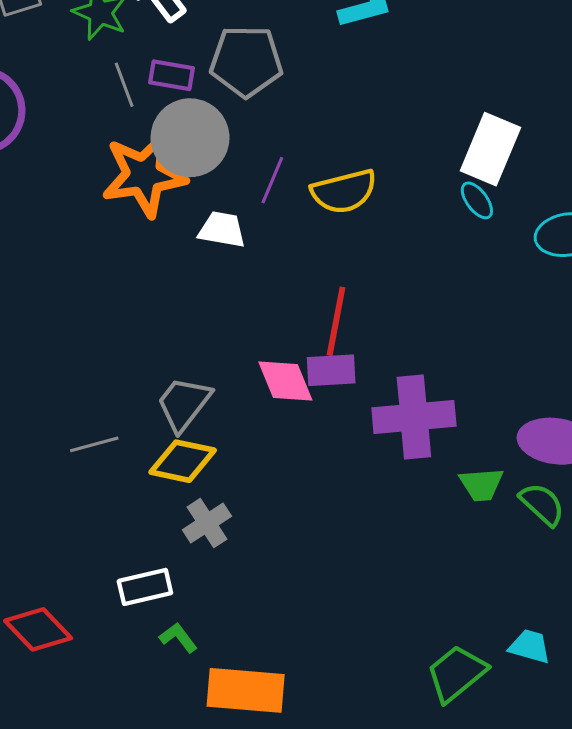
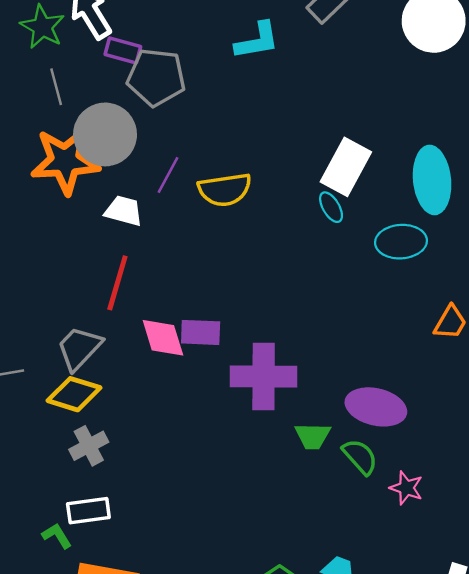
purple rectangle: (171, 75) -> (123, 51), moved
red line: (336, 321) -> (117, 283), moved
white rectangle: (145, 587) -> (88, 511), moved

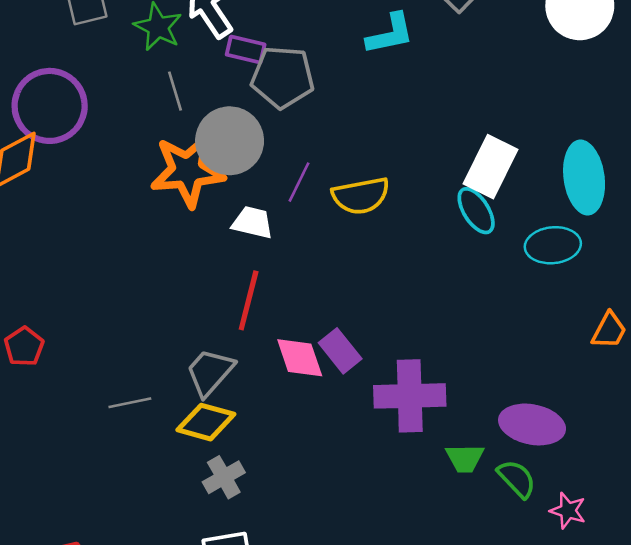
cyan ellipse: (331, 207) -> (476, 211), size x1.4
purple rectangle: (201, 332) -> (340, 351), turned 51

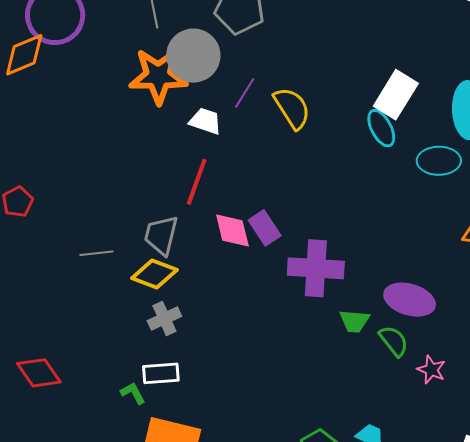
yellow semicircle: (361, 196) -> (292, 108), turned -117
gray trapezoid: (210, 372) -> (161, 235), turned -33

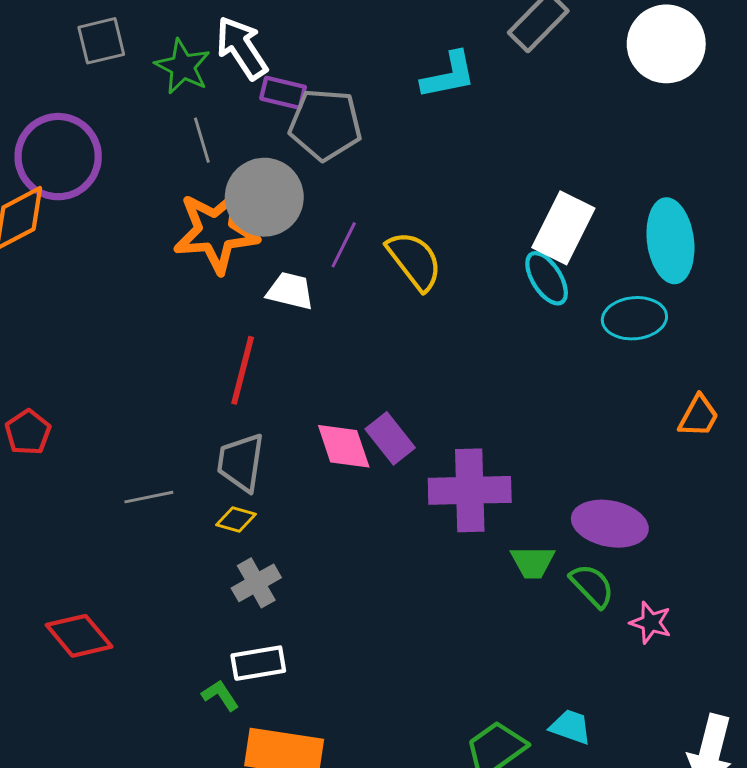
red line: (197, 182) -> (243, 370), moved
yellow diamond: (154, 274) -> (236, 520), size x0.6
red diamond: (39, 373) -> (79, 636), moved

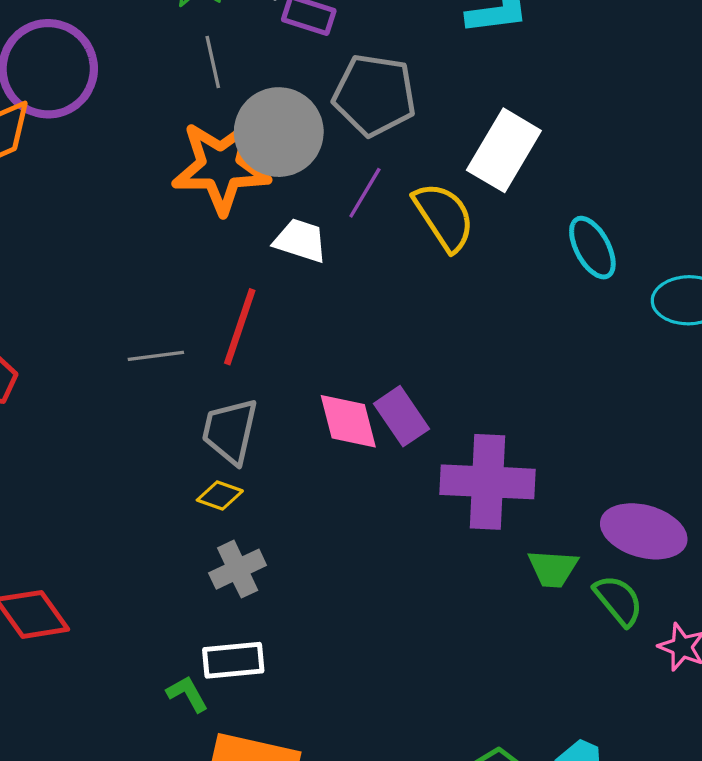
gray pentagon: (325, 124) -> (374, 95), moved
white rectangle: (563, 228) -> (504, 150), moved
gray line: (149, 497) -> (156, 356), moved

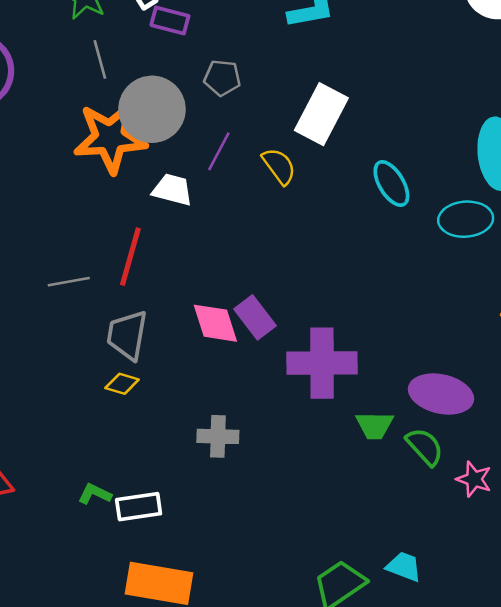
gray pentagon: (374, 95) -> (222, 78), size x0.6
yellow semicircle: (444, 217) -> (279, 166), size x0.7
gray cross: (238, 569) -> (218, 436), moved, turned 30
green L-shape: (187, 694) -> (95, 494), moved, turned -32

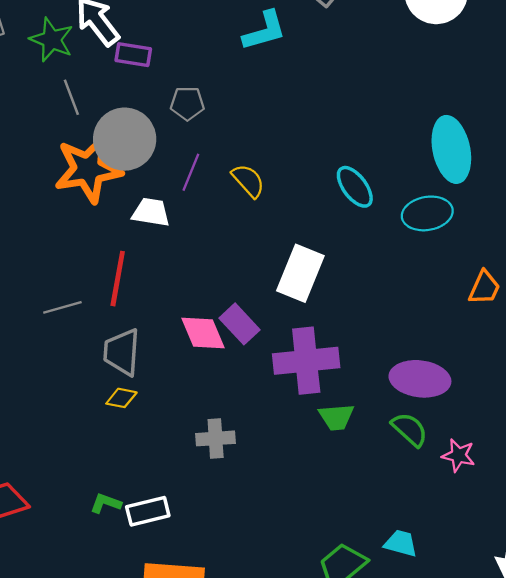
white rectangle: (321, 114) -> (300, 273), moved
green trapezoid: (374, 425) -> (336, 417), moved

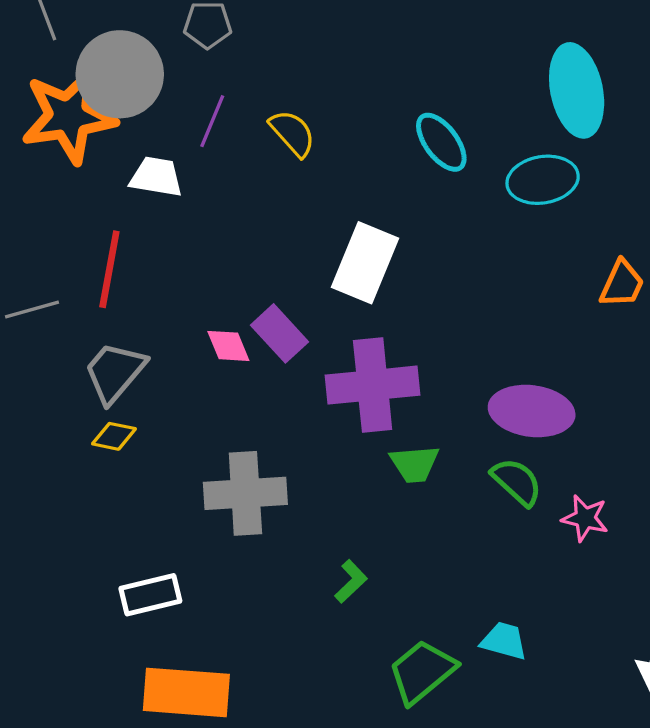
pink diamond: (203, 333) -> (228, 346), size x0.7
gray trapezoid: (122, 352) -> (115, 372), turned 36
gray cross: (216, 438) -> (245, 493), size x1.5
green L-shape: (106, 503) -> (351, 581), moved, turned 116

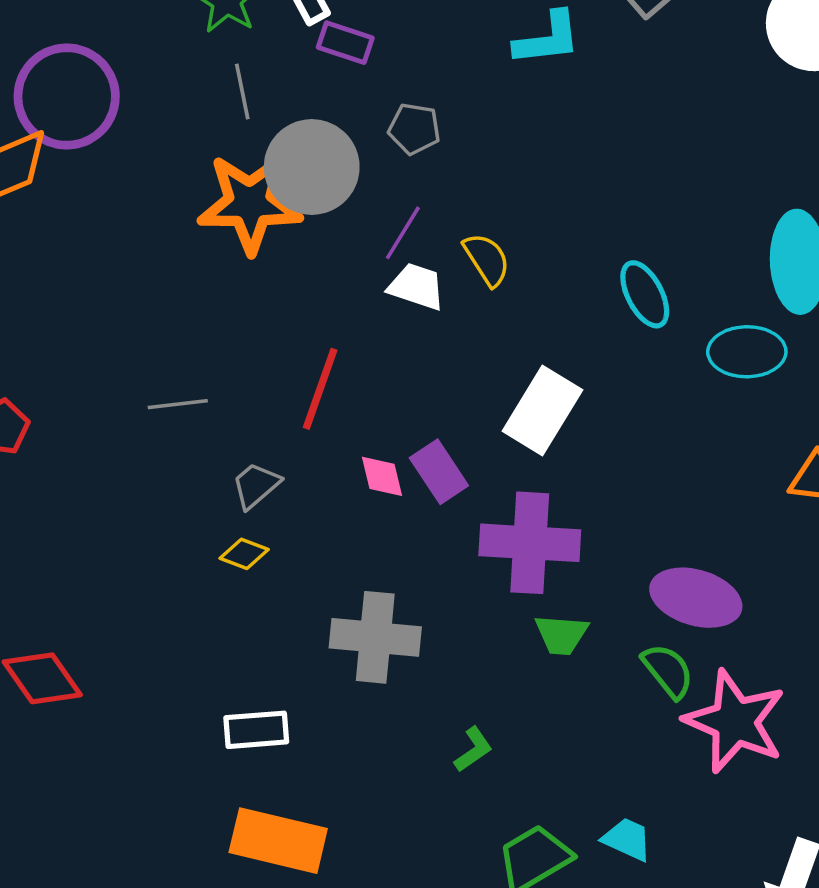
white trapezoid: (156, 177) -> (417, 287), moved
red line: (109, 269) -> (320, 389), moved
gray trapezoid: (115, 372) -> (256, 485), size x0.7
pink star: (585, 518) -> (735, 722), size x2.0

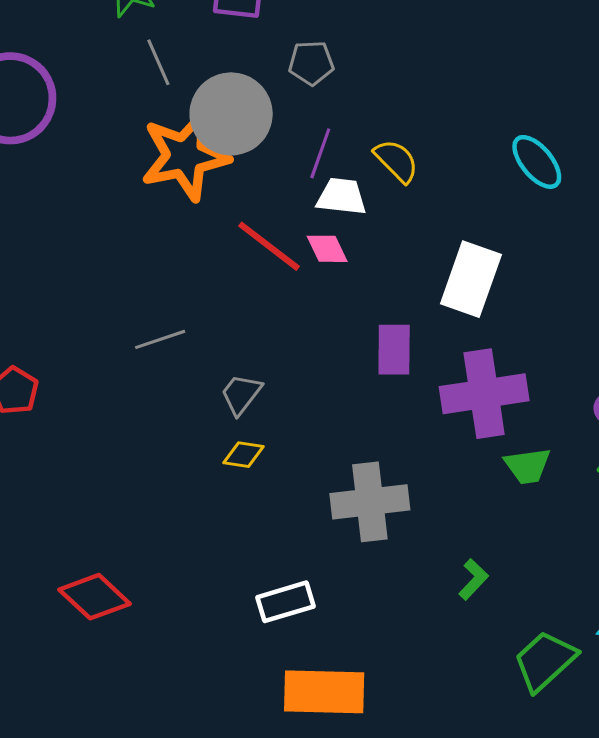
red line: (320, 389) -> (269, 246), moved, turned -60
purple rectangle: (439, 472) -> (394, 350), turned 46
pink diamond: (382, 476) -> (327, 249), moved

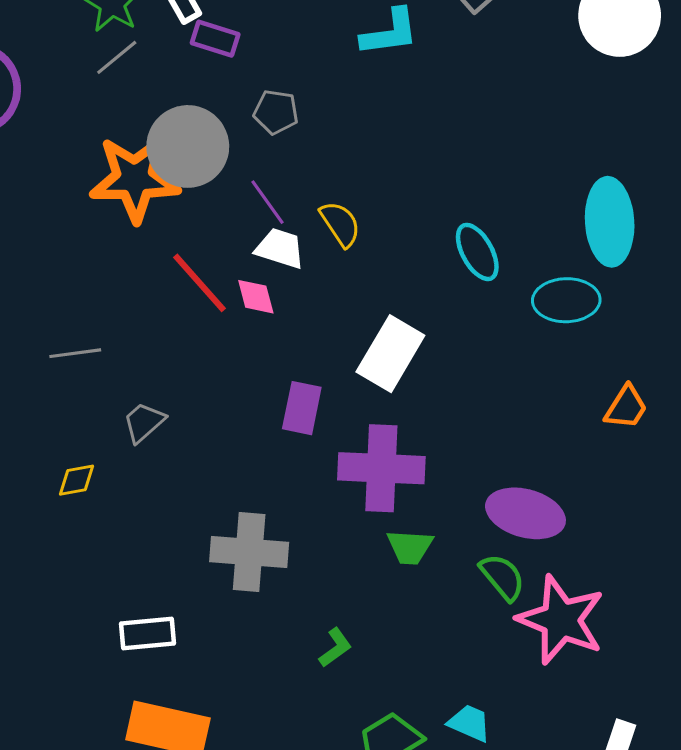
gray line: (158, 62) -> (117, 57), moved, turned 63
purple line: (320, 153) -> (267, 202), turned -66
yellow diamond: (243, 455) -> (77, 480), moved, turned -30

